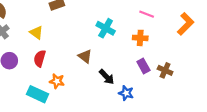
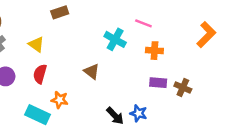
pink line: (147, 14) -> (143, 23), moved
purple rectangle: (143, 66) -> (158, 83), turned -56
black arrow: (107, 77) -> (115, 116), moved

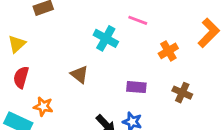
yellow triangle: (36, 44) -> (17, 44), turned 42
orange cross: (154, 51) -> (168, 51), moved, turned -35
purple rectangle: (158, 83) -> (136, 87), moved

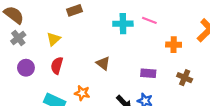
cyan cross: (106, 38) -> (123, 24), moved, turned -30
orange cross: (168, 51) -> (174, 45), turned 32
orange star: (43, 106) -> (82, 93), moved

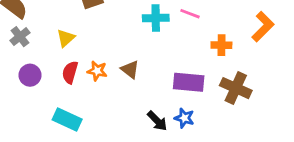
purple rectangle: (148, 73) -> (189, 82), size x1.5
brown cross: (185, 78) -> (236, 88), size x1.5
orange star: (82, 93) -> (97, 71), moved

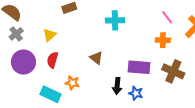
pink line: (190, 14) -> (167, 17), moved, turned 32
orange star: (97, 71) -> (72, 83), moved
purple circle: (30, 75) -> (23, 62), size x1.5
black arrow: (157, 121) -> (117, 86), moved, turned 49

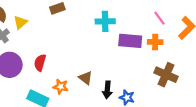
yellow triangle: (49, 35) -> (20, 22), moved
brown triangle: (96, 58) -> (86, 78), moved
purple rectangle: (139, 67) -> (130, 41), moved

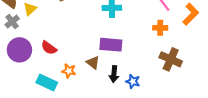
purple rectangle: (130, 41) -> (111, 45), moved
red semicircle: (40, 63) -> (49, 48), turned -70

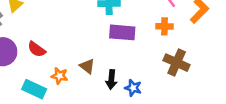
purple rectangle: (111, 45) -> (122, 32), moved

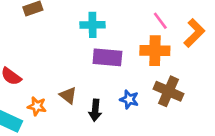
orange cross: (164, 26) -> (155, 51), size x1.5
blue star: (133, 88) -> (129, 99), moved

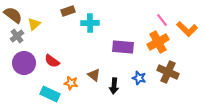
cyan cross: (93, 25) -> (90, 23), moved
orange L-shape: (194, 33) -> (187, 29), turned 90
orange cross: (155, 51) -> (158, 42), turned -30

